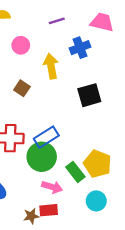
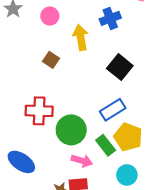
black square: (89, 95) -> (120, 67), turned -35
blue rectangle: (46, 137) -> (113, 110), moved

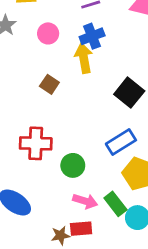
blue cross: (110, 18) -> (92, 36), moved
green circle: (71, 130) -> (73, 165), size x0.7
green rectangle: (106, 145) -> (115, 204), moved

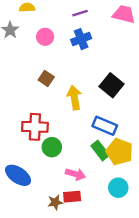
yellow arrow: (84, 58) -> (74, 98), moved
blue rectangle: (121, 142) -> (105, 126), turned 55
green circle: (73, 165) -> (52, 147), moved
green rectangle: (115, 204) -> (100, 151), moved

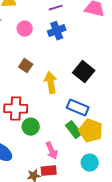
pink arrow: (75, 174) -> (52, 151), turned 48

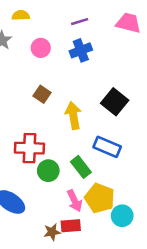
green rectangle: (74, 130) -> (81, 167), moved
yellow pentagon: (91, 131) -> (100, 198), moved

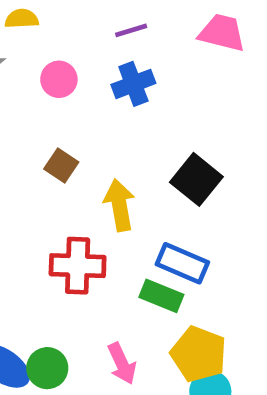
red cross: (29, 148) -> (78, 266), moved
green rectangle: (81, 167) -> (161, 296), moved, turned -30
green circle: (48, 171) -> (47, 368), moved
yellow pentagon: (100, 198) -> (199, 354), moved

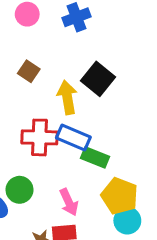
black square: (196, 179) -> (98, 79), moved
blue rectangle: (182, 263) -> (73, 137), moved
green circle: (47, 368) -> (19, 190), moved

